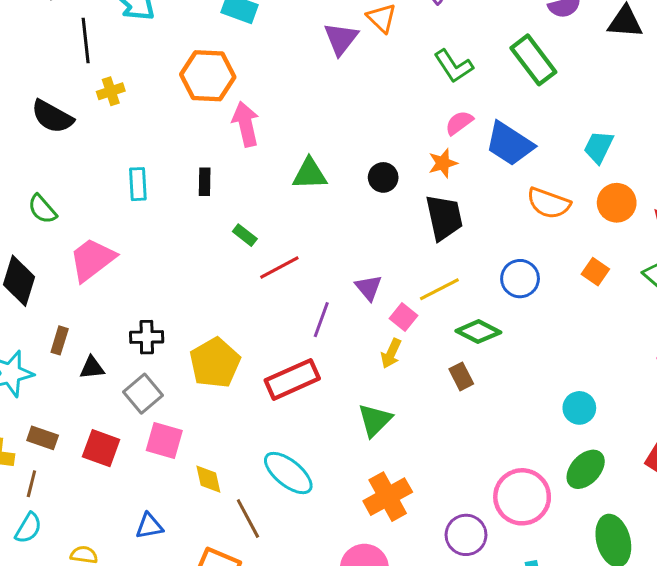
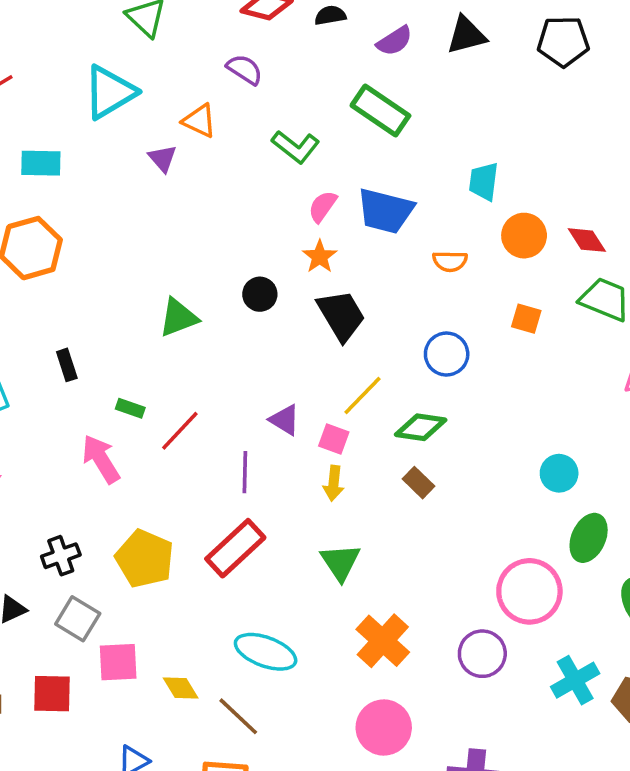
purple triangle: (341, 39) -> (163, 158), size x0.7
pink arrow: (246, 124) -> (101, 459), moved
orange semicircle: (549, 203) -> (450, 261), size x0.7

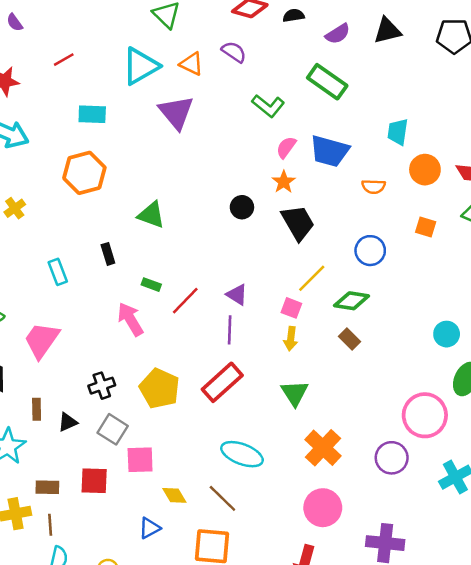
orange triangle: (199, 121) -> (192, 64), moved
purple triangle: (163, 158) -> (176, 112), size x1.8
green triangle: (178, 317) -> (151, 215), moved, turned 40
purple triangle: (285, 420) -> (237, 295), moved
yellow diamond: (181, 688) -> (174, 495), moved

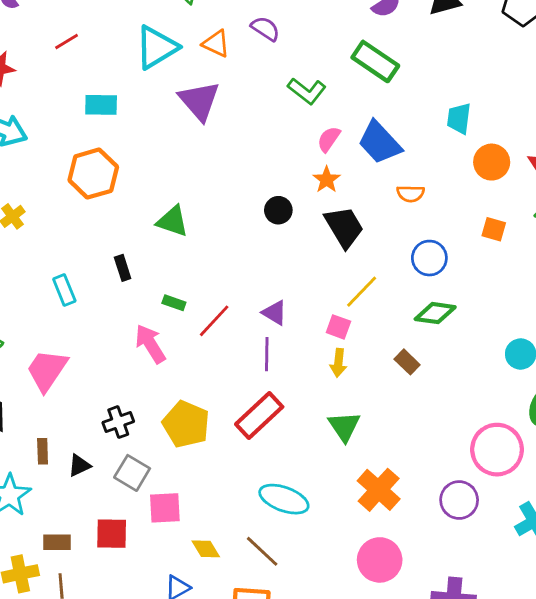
blue trapezoid: (330, 151) -> (380, 143), turned 33
orange semicircle: (374, 187) -> (411, 194), moved
green diamond: (352, 301) -> (435, 313), moved

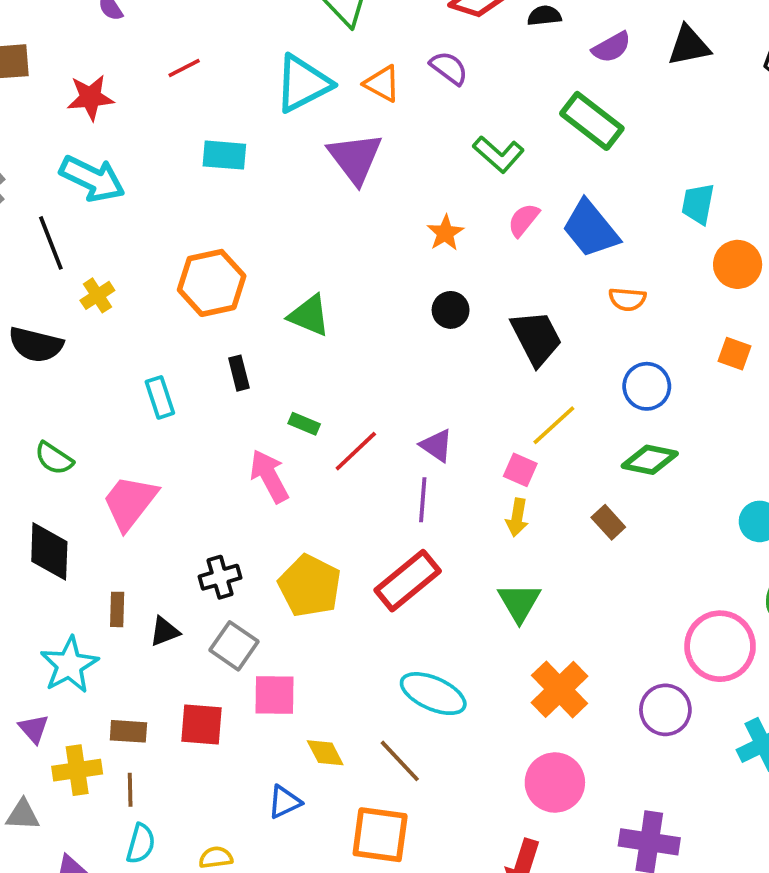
orange hexagon: (93, 174) -> (212, 283), moved
orange star: (327, 180) -> (445, 233), moved

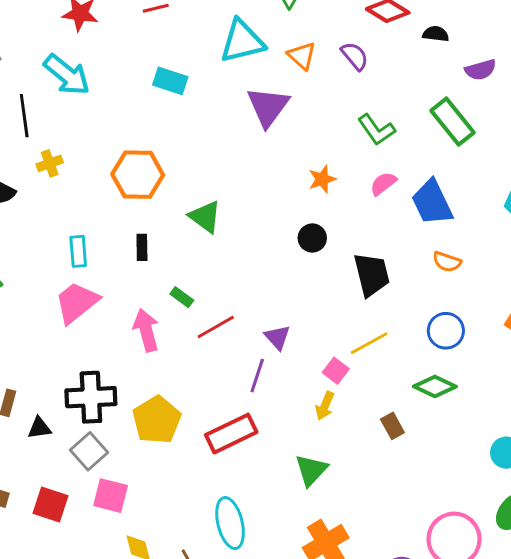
pink trapezoid: (130, 502) -> (77, 303), moved
black cross: (220, 577) -> (91, 397), size x1.6
cyan ellipse: (433, 694) -> (230, 523), turned 39

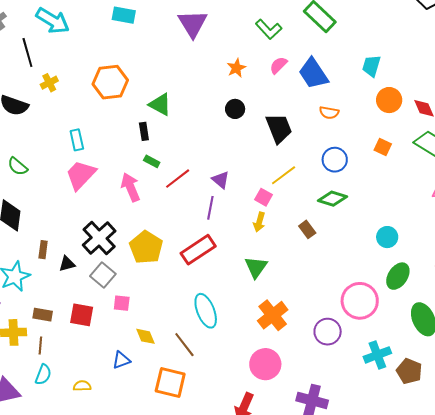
black rectangle: (142, 247) -> (144, 131), moved
black cross: (91, 397) -> (99, 238), turned -32
pink square: (111, 496) -> (122, 303), size x0.7

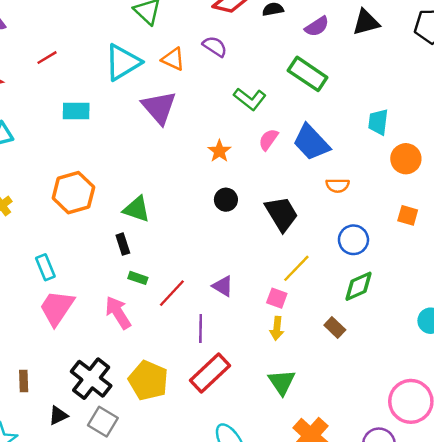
green diamond: (332, 199) -> (358, 286), turned -32
purple line: (210, 208) -> (201, 328), moved
brown rectangle: (43, 250) -> (24, 381), moved

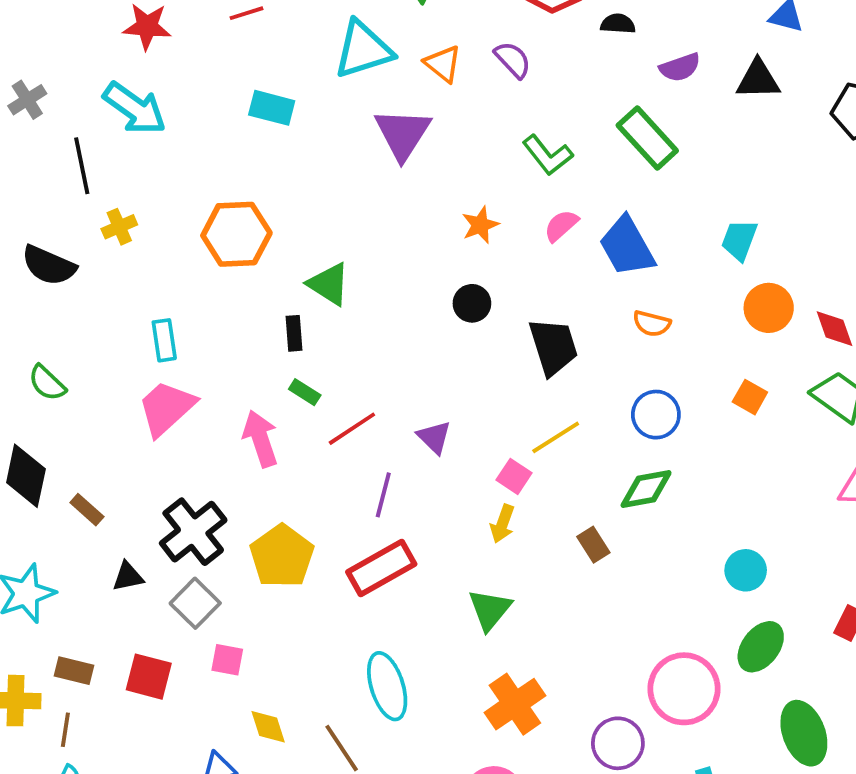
brown rectangle: (24, 381) -> (87, 510), turned -60

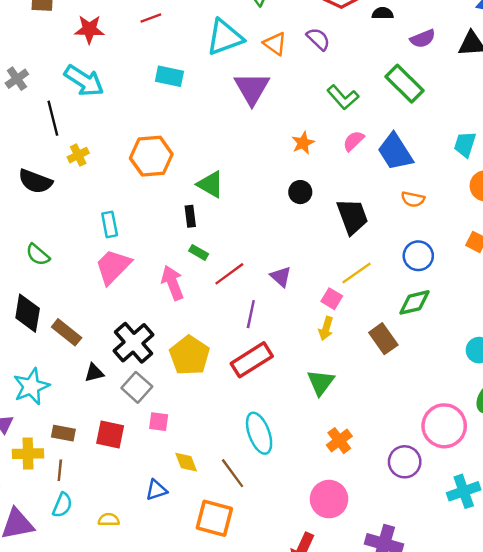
brown rectangle: (87, 510) -> (67, 332), size x1.4
brown rectangle: (593, 545) -> (383, 339), size x1.4
orange cross: (515, 704) -> (339, 441), size x0.7

